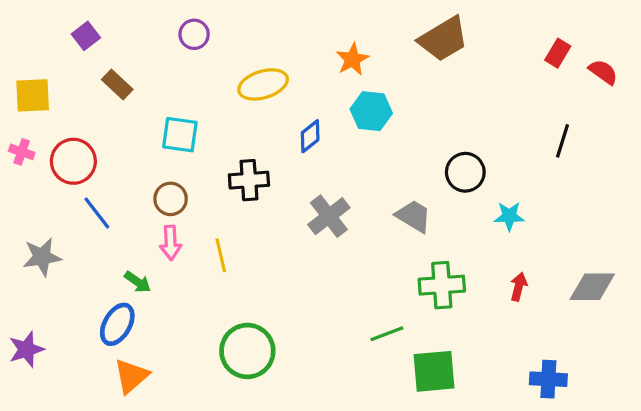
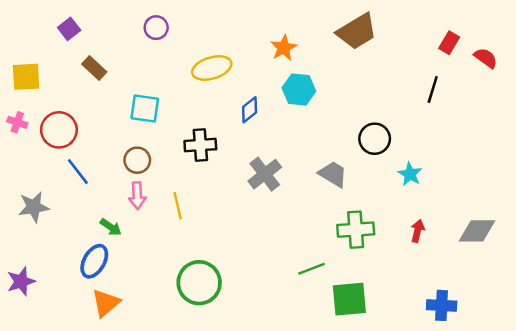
black line: (562, 141) -> (433, 89), moved
cyan star: (509, 216) -> (410, 174), turned 30

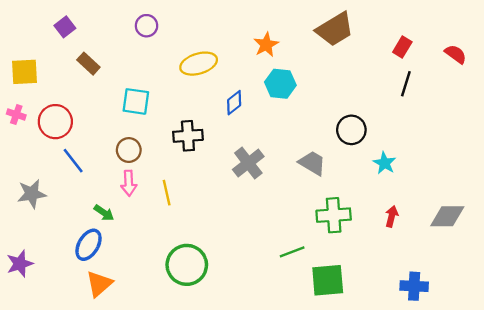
red rectangle: (449, 43) -> (402, 47), moved

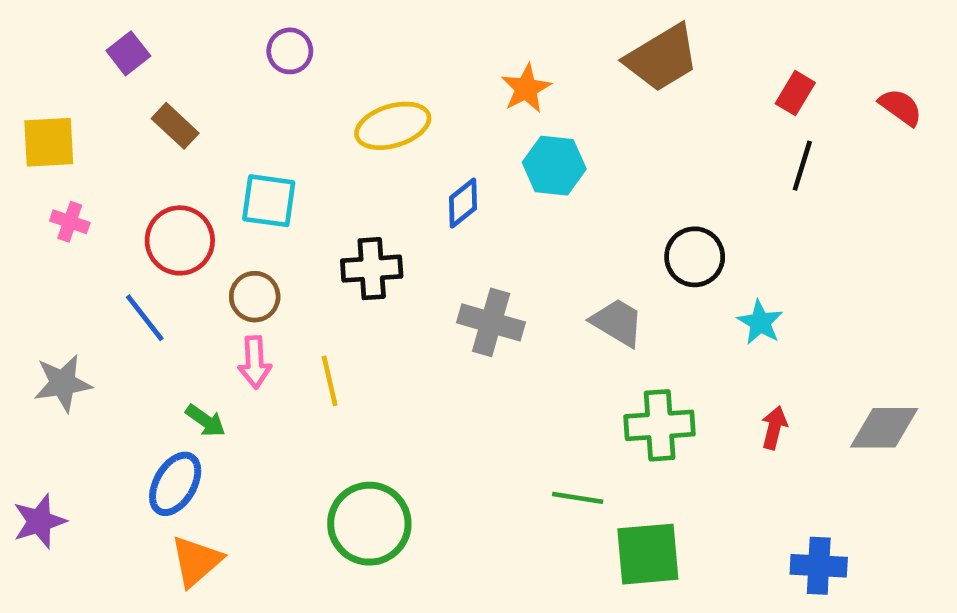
pink cross: (16, 114) -> (70, 222), moved
red circle: (55, 122) -> (180, 240), moved
gray cross: (248, 163) -> (491, 322), turned -36
green line: (292, 252) -> (578, 498), turned 30

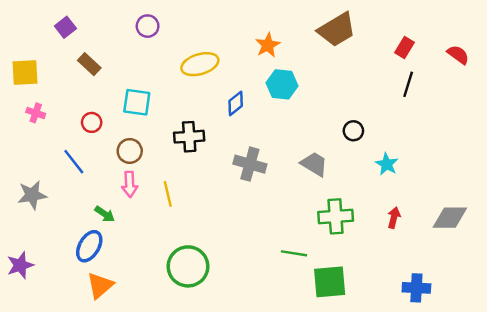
red circle: (180, 240) -> (92, 122), size x0.6
black circle: (695, 257) -> (353, 131), size x0.7

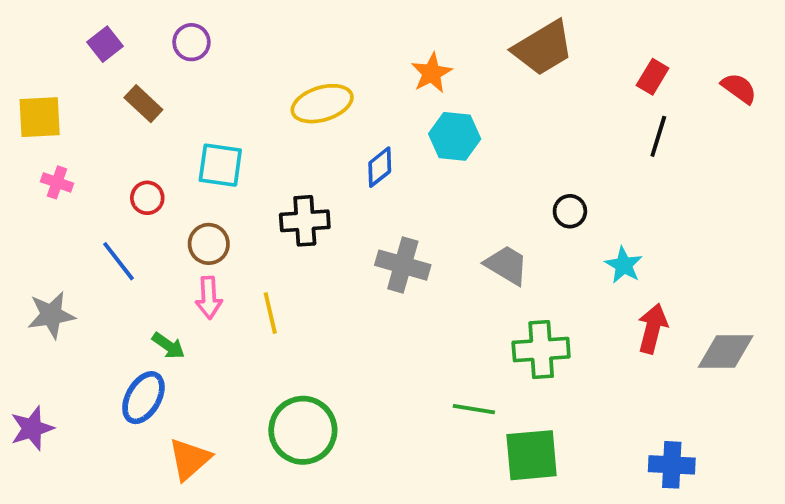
purple circle: (148, 26) -> (191, 42), moved
red arrow: (394, 218) -> (653, 328), moved, size x1.4
orange triangle: (100, 285) -> (190, 459), moved

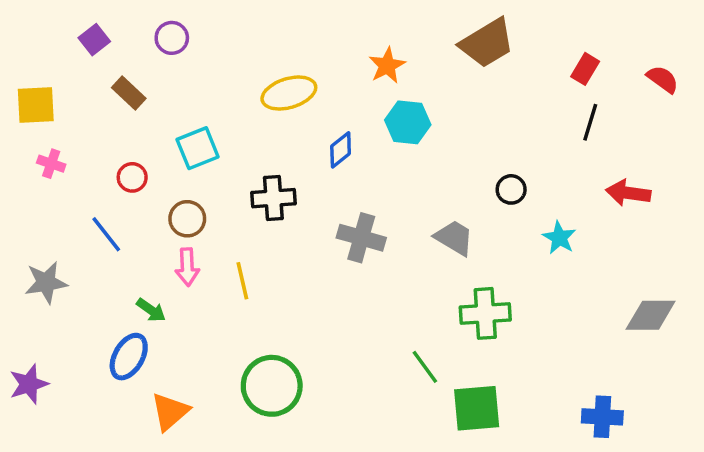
cyan square: (220, 165) -> (198, 148), turned -30
red arrow: (653, 328) -> (628, 193), moved, turned -96
green line: (474, 409) -> (425, 367), turned 45

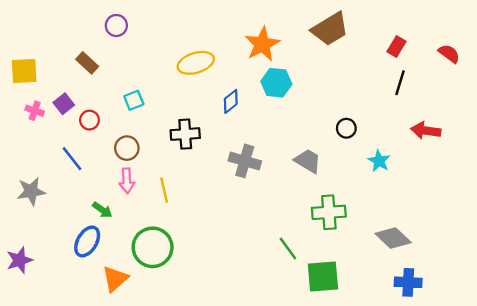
purple square: (94, 40) -> (64, 104), moved
orange star: (387, 65) -> (262, 44), size x1.4
cyan square: (198, 148) -> (134, 100), size x0.7
gray diamond: (651, 315) -> (393, 238), moved, turned 44
green circle: (272, 386) -> (153, 247), moved

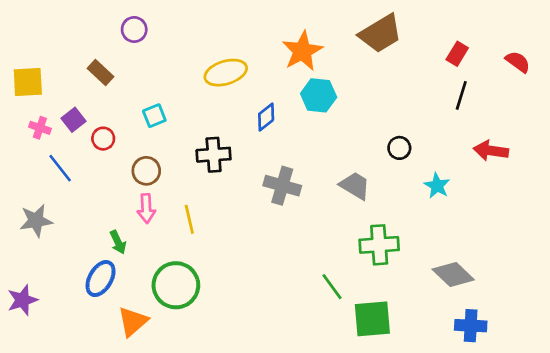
blue line: (72, 159) -> (60, 168), moved
green arrow: (102, 210) -> (118, 242), turned 30

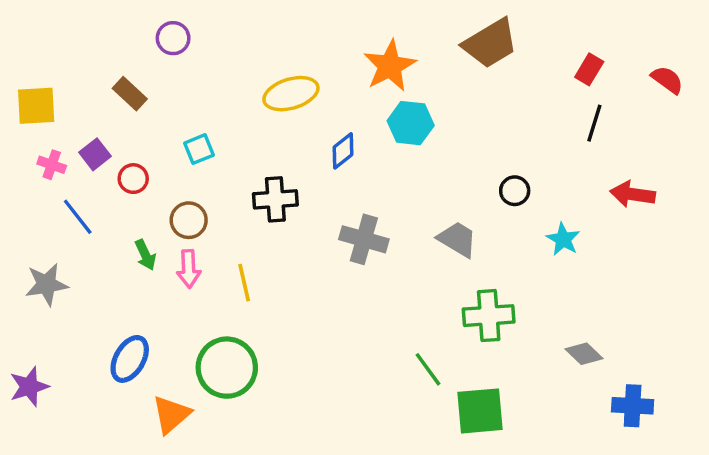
green arrow: (118, 242) -> (145, 255), moved
gray diamond: (453, 274) -> (584, 354), size x0.7
blue cross: (471, 326) -> (633, 406), moved

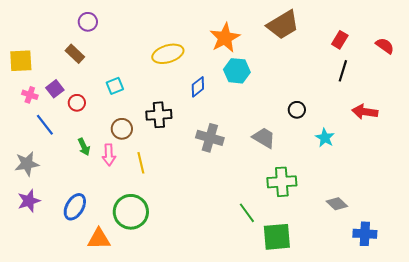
purple circle: (173, 38) -> (88, 22), moved
brown circle: (189, 220) -> (122, 129), moved
purple star: (29, 387) -> (29, 201), moved
orange triangle: (171, 414) -> (99, 239), turned 40

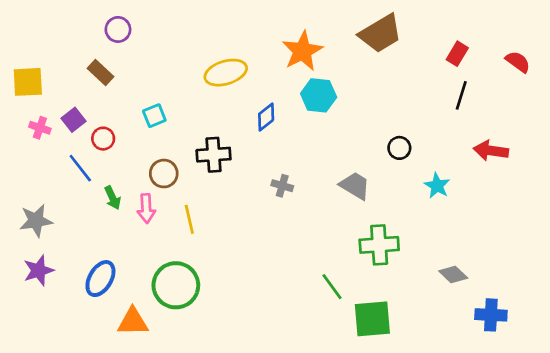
blue line: (45, 125) -> (80, 168), moved
gray cross: (210, 138) -> (282, 186), size x0.6

